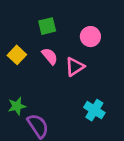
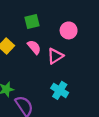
cyan cross: (94, 110) -> (60, 90), moved

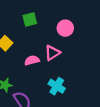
pink semicircle: (34, 47) -> (32, 60), moved, turned -64

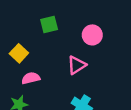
pink semicircle: (32, 60) -> (31, 78), moved

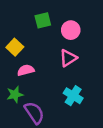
pink circle: (92, 35) -> (71, 30), moved

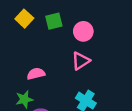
yellow square: (15, 47) -> (24, 19), moved

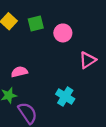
pink triangle: (81, 61) -> (88, 60), moved

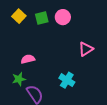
pink circle: (63, 33) -> (63, 17), moved

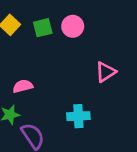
cyan cross: (67, 80) -> (78, 116), turned -35

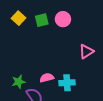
pink semicircle: (23, 86) -> (47, 78), moved

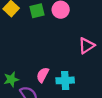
pink semicircle: (47, 78) -> (43, 75), turned -48

